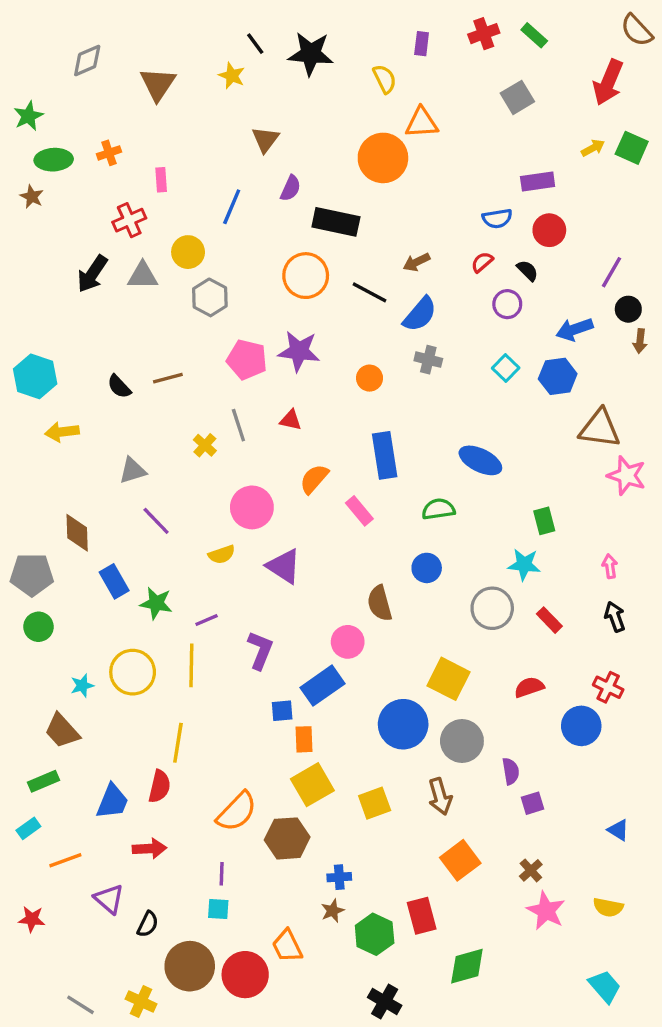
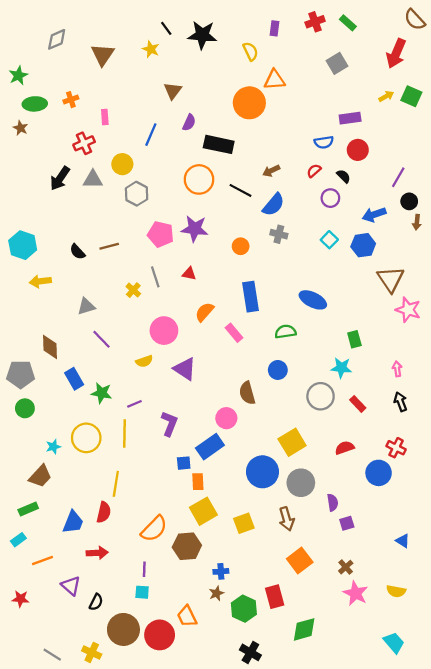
brown triangle: (600, 428) -> (391, 279), turned 48
yellow square: (448, 679) -> (292, 442), turned 32
brown trapezoid: (62, 731) -> (40, 476), turned -95

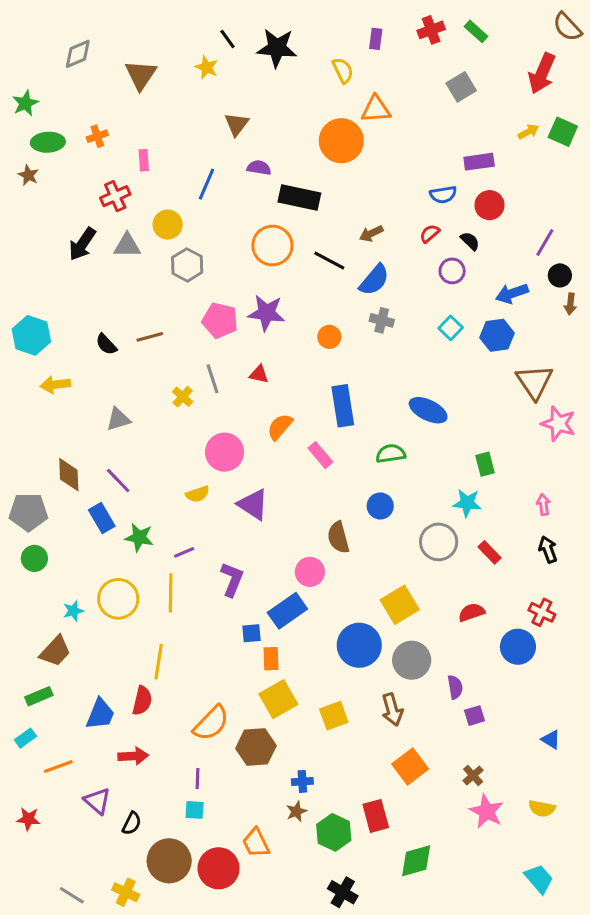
purple semicircle: (189, 123) -> (259, 168), turned -105
purple line: (102, 339) -> (118, 481), moved

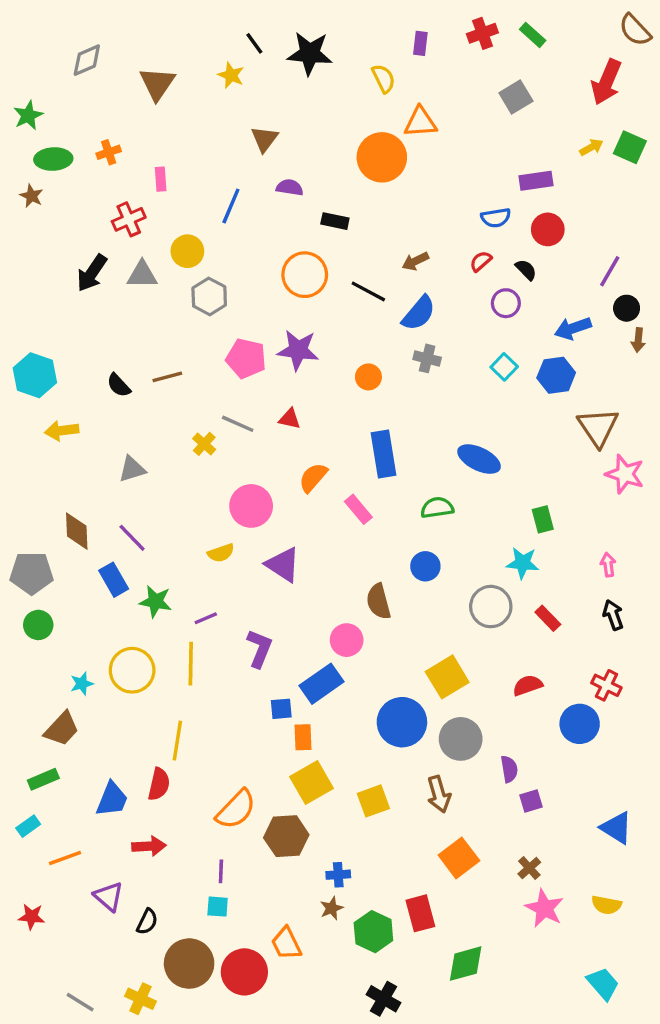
black rectangle: (299, 198) -> (335, 221), size x0.6
gray line: (213, 379) -> (238, 424), turned -48
blue triangle: (551, 740) -> (616, 828), size x1.5

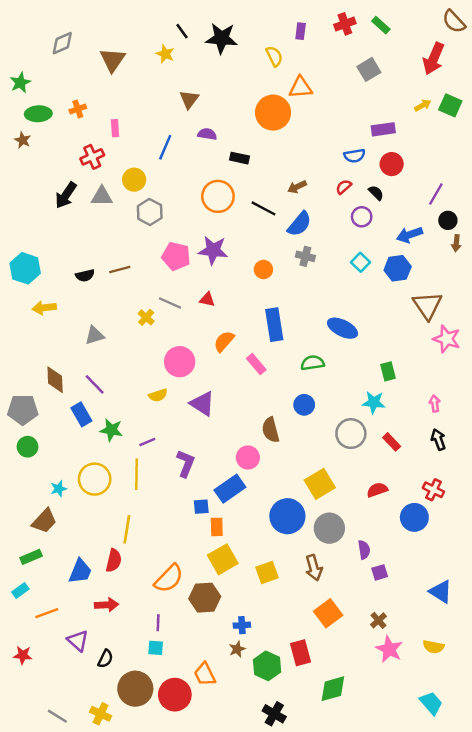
black semicircle: (119, 385) -> (85, 275), turned -60

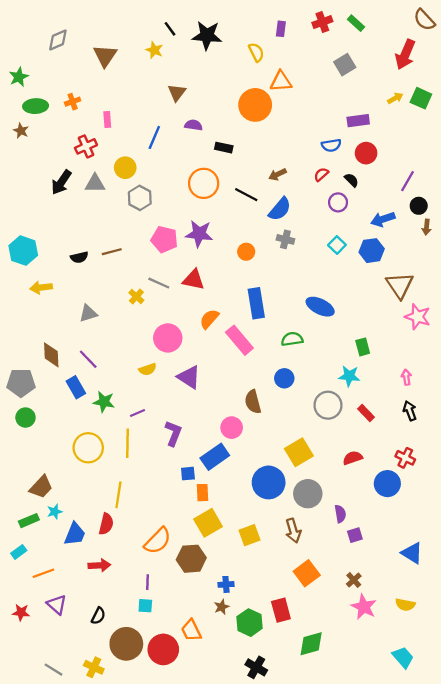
red triangle: (207, 299) -> (194, 280), size x1.5
pink rectangle: (256, 364) -> (239, 340), size x1.5
cyan star: (59, 489) -> (55, 512), moved
purple triangle: (78, 641) -> (57, 605), moved

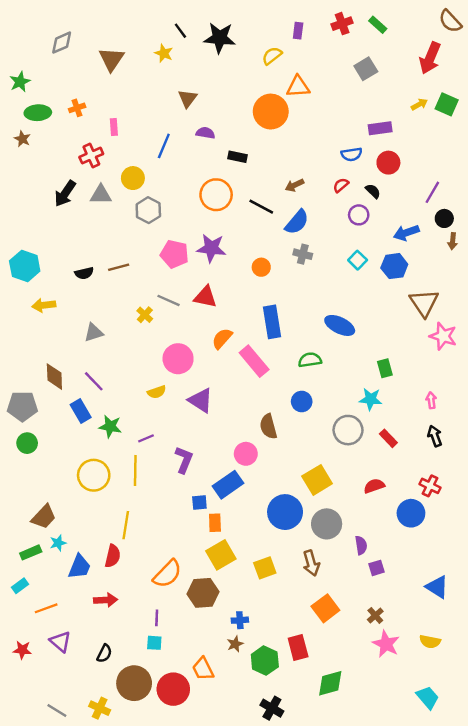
yellow semicircle: (256, 52) -> (272, 56), turned -102

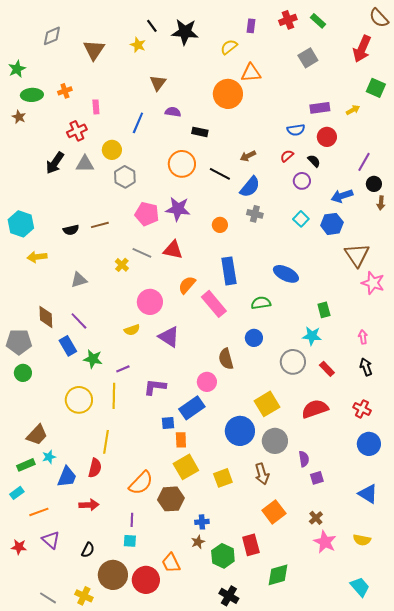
yellow arrow: (419, 104) -> (353, 110), moved
purple L-shape: (184, 460) -> (155, 387), turned -105
red semicircle: (374, 486) -> (315, 409), size x1.5
blue circle: (411, 513) -> (369, 444), moved

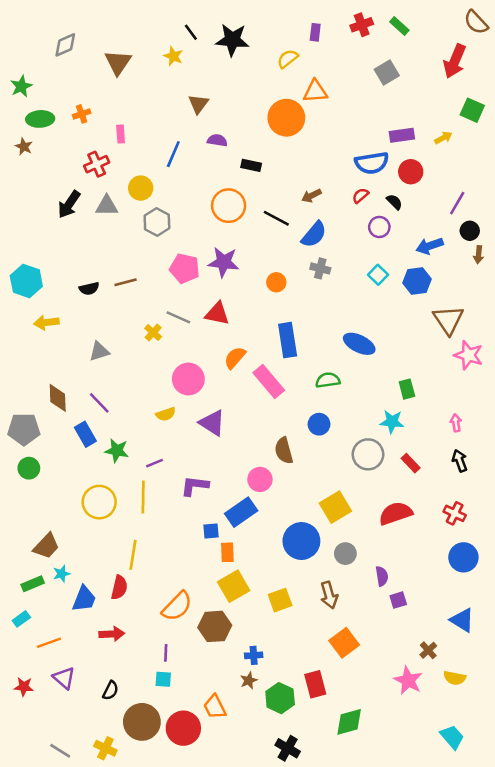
blue semicircle: (296, 130) -> (372, 163), size x1.5
gray circle: (275, 441) -> (345, 554), size x0.7
brown cross: (316, 518) -> (428, 650), moved

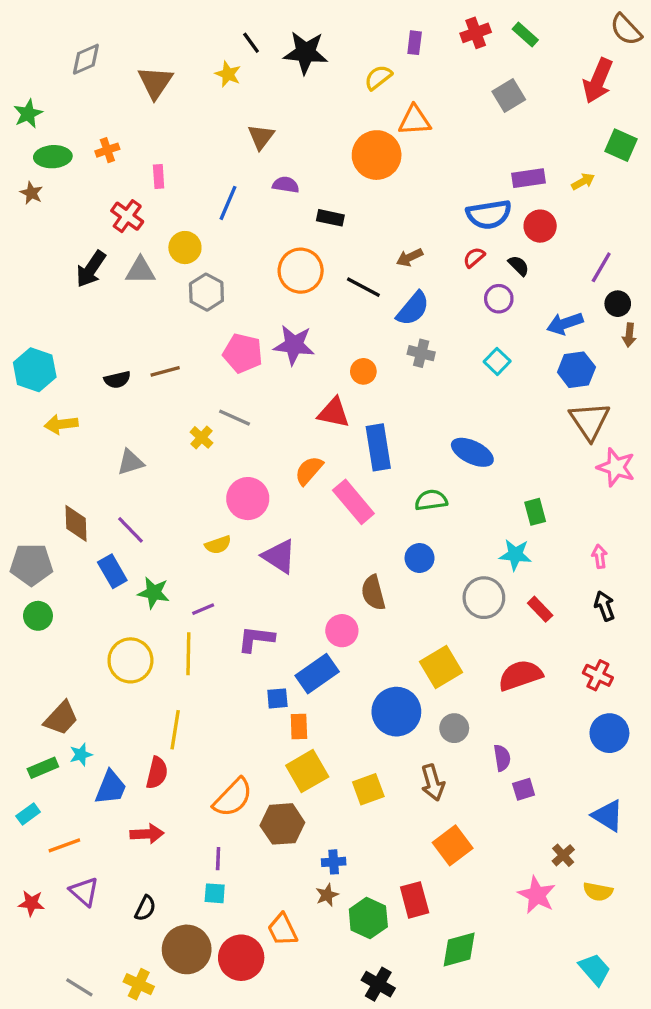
red cross: (97, 164) -> (127, 216), turned -30
blue hexagon: (417, 281) -> (576, 370), moved
red triangle: (217, 314) -> (334, 413), moved

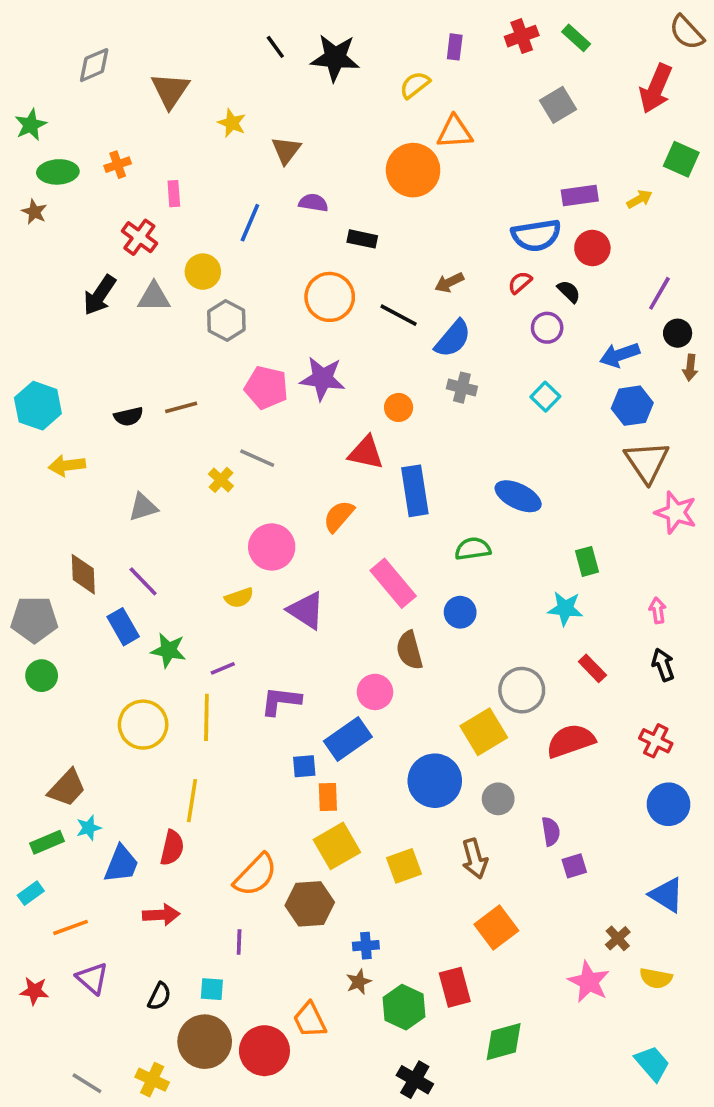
yellow star: (228, 74) -> (232, 123), moved
pink rectangle: (353, 502) -> (393, 583), moved
gray circle: (484, 598) -> (522, 690), moved
cyan square: (215, 893) -> (212, 989), moved

